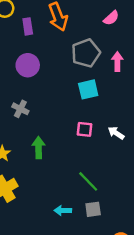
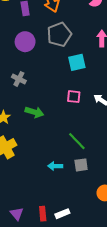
gray pentagon: (86, 53) -> (59, 34), moved
green arrow: (39, 148) -> (34, 112), turned 108

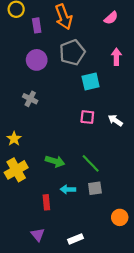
green arrow: (34, 112) -> (55, 161), moved
purple triangle: (17, 214) -> (38, 235), moved
red rectangle: (43, 214) -> (46, 202), moved

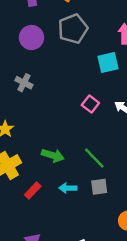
cyan square: (91, 82) -> (108, 63), moved
pink square: (87, 117) -> (90, 104), turned 32
red rectangle: (46, 202) -> (33, 191), moved, turned 48

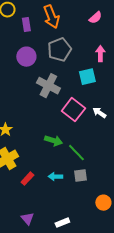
gray cross: (24, 83) -> (48, 86), moved, size x1.6
pink square: (90, 104) -> (73, 110), size x1.6
green arrow: (53, 155) -> (53, 141), moved

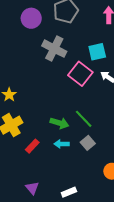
cyan square: (87, 77) -> (97, 52), moved
green arrow: (53, 141) -> (59, 123), moved
gray square: (80, 176) -> (88, 143), turned -32

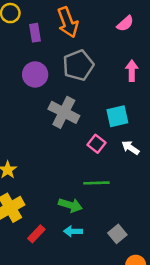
pink square: (80, 74) -> (96, 144), size x0.6
green line: (84, 119) -> (96, 183), moved, turned -48
gray square: (88, 143) -> (117, 234), moved

